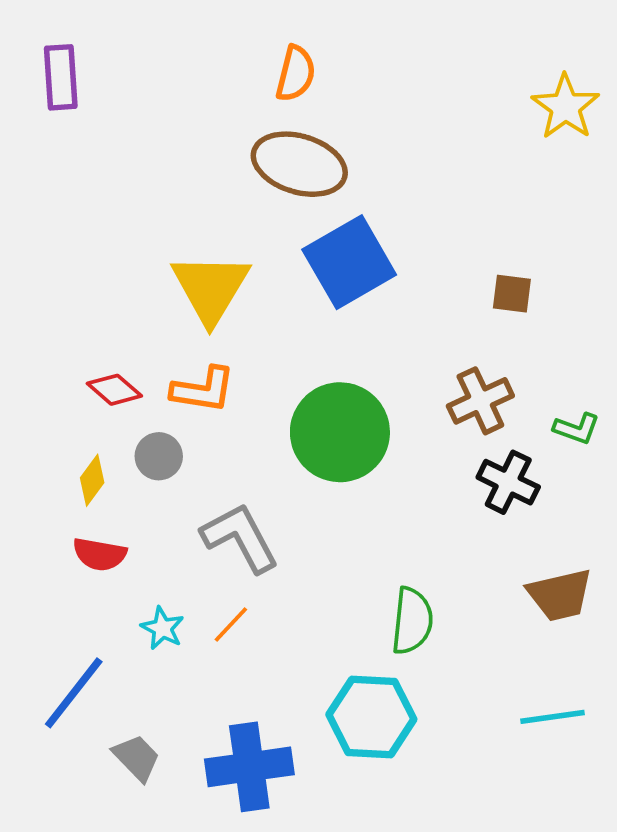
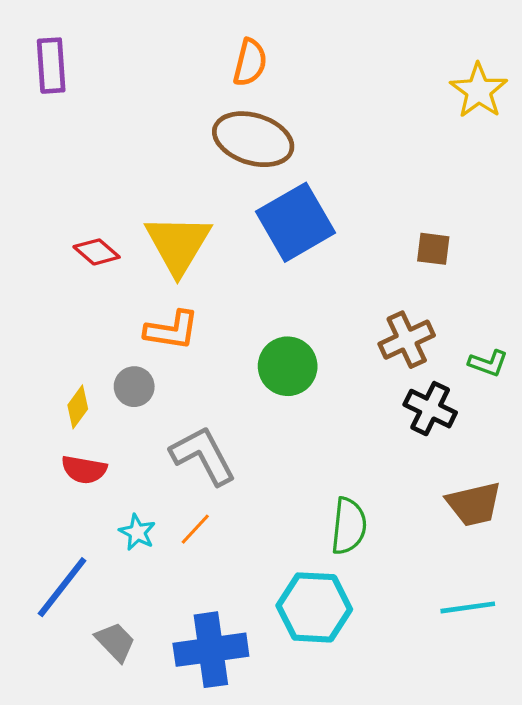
red diamond: (114, 390) -> (97, 252), moved
green circle: (340, 432) -> (288, 366), size x0.7

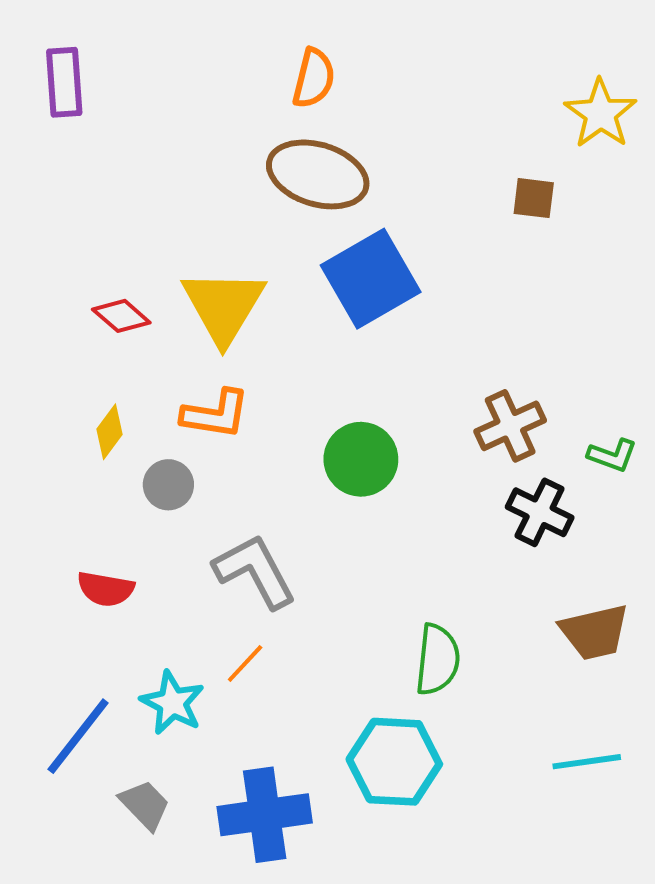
brown square: (433, 249) -> (534, 198), moved
yellow diamond: (78, 407) -> (110, 432), moved
cyan star: (137, 532) -> (172, 703), moved, size x1.4

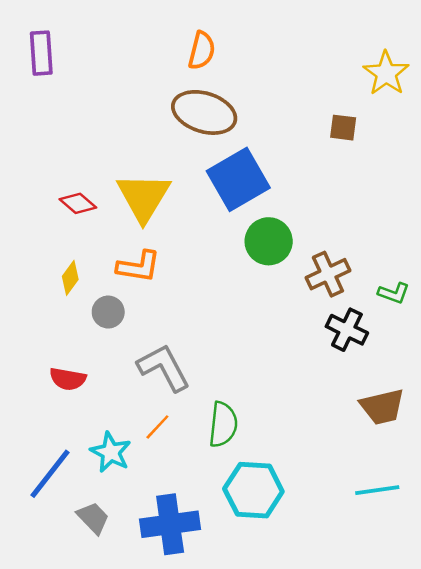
green circle: (361, 459) -> (269, 241), moved
green semicircle: (437, 660) -> (223, 424), moved

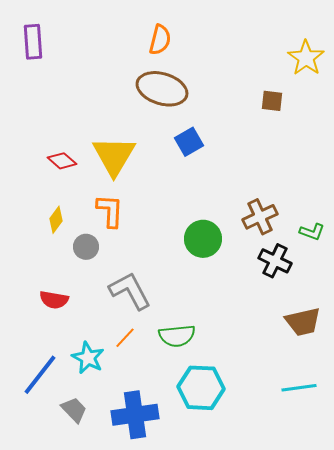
blue square: (238, 179) -> (189, 142), size x0.6
green circle: (269, 241) -> (203, 239), moved
orange L-shape: (138, 267) -> (110, 211), turned -96
green semicircle: (223, 424) -> (177, 336), turned 78

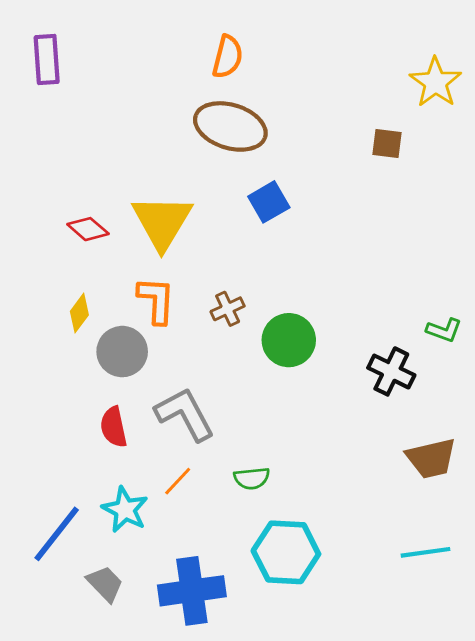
brown cross: (260, 217) -> (228, 309), moved, size x0.7
gray circle: (86, 247) -> (122, 352), size x1.4
red semicircle: (54, 300) -> (114, 427), moved, turned 68
green semicircle: (177, 336) -> (252, 478), size x0.7

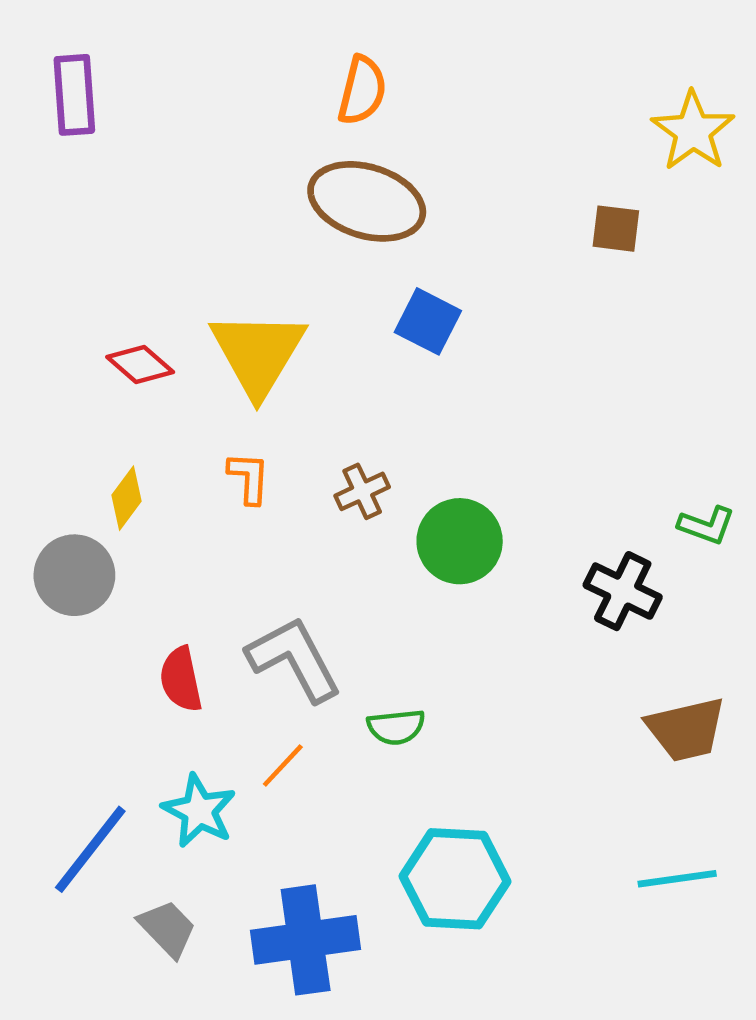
blue square: (269, 202) -> (428, 321), turned -33
orange L-shape: (156, 300) -> (249, 478), size x0.7
gray circle: (122, 352) -> (74, 575), moved
green semicircle: (252, 478) -> (396, 727), moved

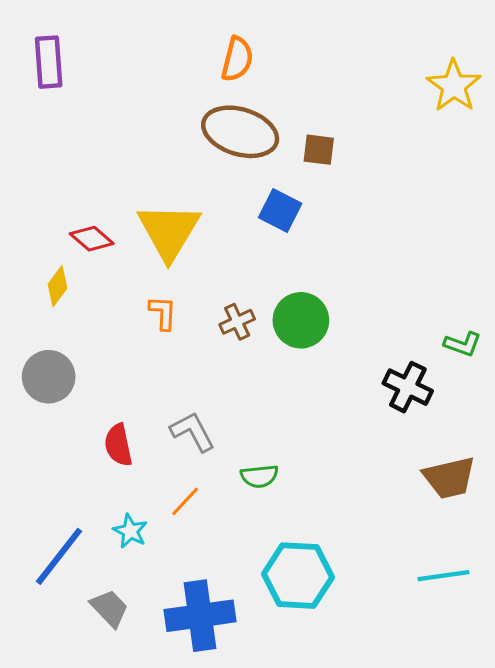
brown square: (616, 229) -> (319, 150), moved
yellow diamond: (127, 498) -> (58, 286), moved
green circle: (460, 541) -> (301, 320), moved
gray L-shape: (294, 659) -> (193, 432), size x0.7
cyan star: (199, 811) -> (130, 531), size x0.7

